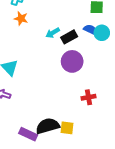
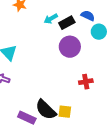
cyan circle: (102, 33) -> (99, 32), moved
black semicircle: (48, 126) -> (46, 110), turned -120

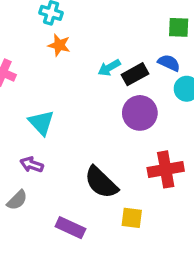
red cross: (86, 82) -> (166, 169), size x1.5
black semicircle: (46, 110) -> (101, 182), moved

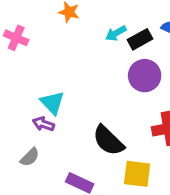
cyan triangle: (41, 123) -> (52, 103), moved
yellow square: (132, 218) -> (137, 174), size x1.4

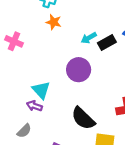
purple circle: (145, 76) -> (79, 70), moved

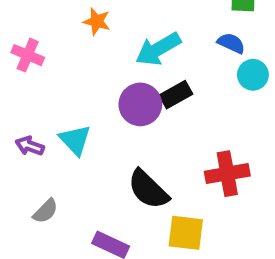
cyan arrow: (89, 38) -> (158, 49), size x1.6
black rectangle: (107, 42) -> (176, 95), moved
purple arrow: (34, 106) -> (30, 146), moved

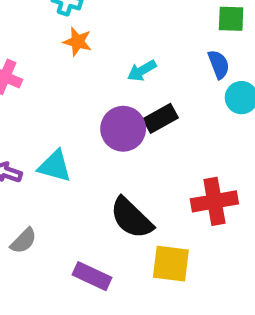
blue semicircle: (231, 43) -> (219, 64), turned 44
cyan arrow: (158, 49) -> (142, 71), size x0.6
cyan triangle: (75, 140) -> (55, 166), turned -32

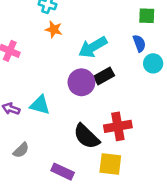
cyan arrow: (142, 71) -> (93, 47), size x1.6
red cross: (214, 201) -> (118, 126), moved

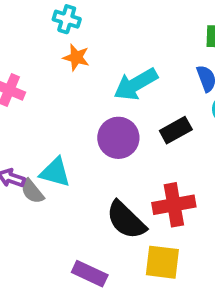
black rectangle: (104, 76) -> (176, 130), moved
gray semicircle: (21, 150) -> (32, 191), moved, turned 96

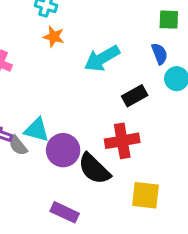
purple circle: (118, 138) -> (63, 150), moved
red cross: (174, 205) -> (122, 141), moved
yellow square: (162, 262) -> (145, 195), moved

